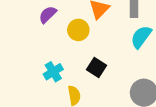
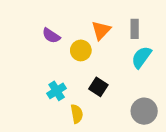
purple semicircle: (48, 15) -> (51, 36), turned -102

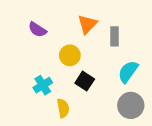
gray rectangle: (135, 29) -> (115, 36), moved
yellow circle: (81, 50) -> (70, 55), moved
cyan semicircle: (141, 57) -> (128, 72), moved

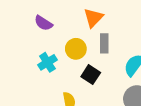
gray rectangle: (115, 36) -> (104, 43), moved
cyan cross: (43, 85) -> (47, 62), moved

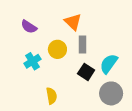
orange triangle: (93, 18) -> (73, 22), turned -30
black square: (91, 75) -> (86, 72), moved

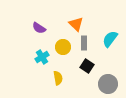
cyan semicircle: (109, 64) -> (110, 39), moved
yellow semicircle: (52, 96) -> (58, 78), moved

